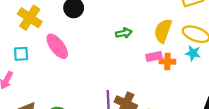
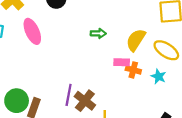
cyan star: (193, 53) -> (159, 76), moved

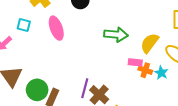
green arrow: (98, 33) -> (116, 35), size x1.6
cyan star: (159, 76) -> (161, 73), moved

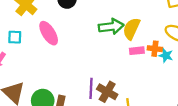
yellow semicircle: (150, 43) -> (131, 29), moved
orange cross: (145, 70) -> (155, 49), moved

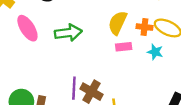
green arrow: (111, 27) -> (68, 33), moved
orange cross: (155, 49) -> (144, 27), moved

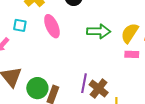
green arrow: (68, 33) -> (99, 31), moved

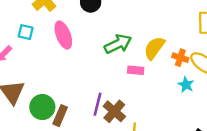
green arrow: (99, 31) -> (118, 44), turned -30
pink rectangle: (132, 54) -> (136, 70), moved

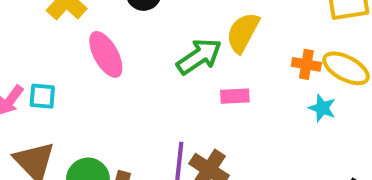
cyan square: (26, 32) -> (42, 96), moved
yellow semicircle: (154, 48) -> (243, 33), moved

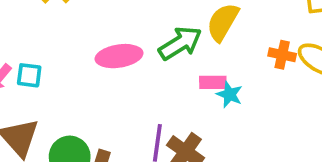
pink ellipse: (106, 54) -> (119, 56), moved, turned -72
cyan star: (322, 108) -> (229, 94), moved

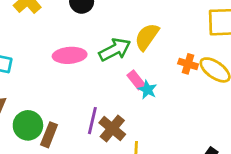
pink rectangle: (213, 82) -> (136, 80), turned 48

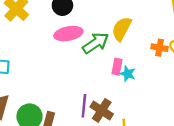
pink ellipse: (70, 55) -> (68, 34), moved
pink rectangle: (136, 80) -> (117, 67), turned 56

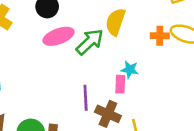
pink rectangle: (117, 67) -> (120, 84), moved
purple line: (84, 106) -> (86, 98), moved

